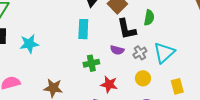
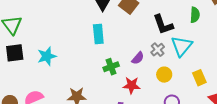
green semicircle: (149, 18) -> (195, 15), moved
black L-shape: (127, 29) -> (163, 25), moved
purple semicircle: (117, 50) -> (138, 58), moved, turned -56

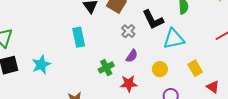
cyan rectangle: (98, 34) -> (79, 37), moved
cyan triangle: (182, 46) -> (174, 39), turned 45
gray cross: (158, 50) -> (128, 31), moved

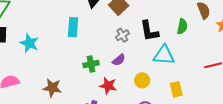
cyan star: (41, 65) -> (29, 43), turned 30

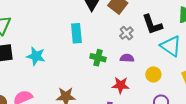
cyan triangle: (164, 55) -> (171, 46), turned 40
purple semicircle: (119, 60) -> (127, 58), turned -128
green cross: (91, 64) -> (98, 58), moved, turned 35

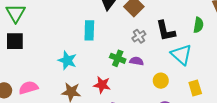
cyan star: (36, 56) -> (67, 60), moved
green cross: (98, 58) -> (118, 58), moved
red star: (121, 85) -> (102, 85), moved

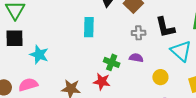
gray cross: (139, 36) -> (139, 33), turned 32
green cross: (118, 58) -> (112, 62), moved
cyan star: (67, 60) -> (39, 55), moved

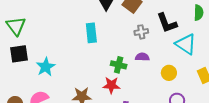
cyan star: (39, 55) -> (46, 67), turned 30

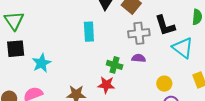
gray cross: (141, 32) -> (139, 33), size x1.5
yellow circle: (169, 73) -> (164, 84), moved

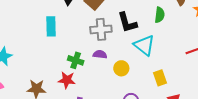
yellow circle: (164, 84) -> (121, 68), moved

